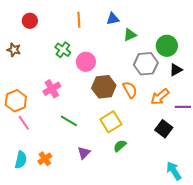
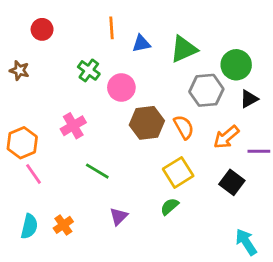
blue triangle: (113, 19) -> (141, 44), moved
green triangle: (130, 35) -> (184, 49), size x1.5
yellow square: (111, 122) -> (178, 172), moved

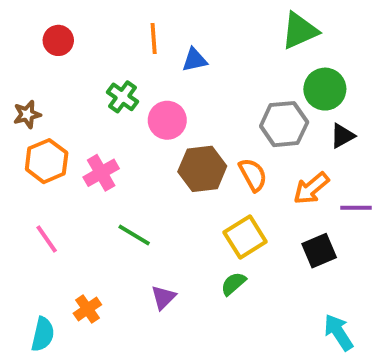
green triangle: (184, 49) -> (300, 31), moved
brown star: (19, 70) -> (27, 114), moved, turned -30
orange hexagon: (22, 143) -> (47, 161), moved
black square: (232, 182) -> (319, 251), turned 30
cyan semicircle: (29, 226) -> (43, 334), moved

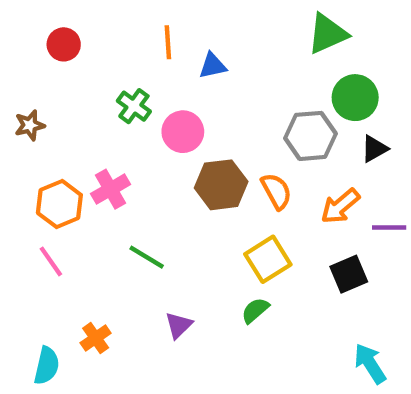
orange hexagon: (47, 161) -> (59, 204), moved

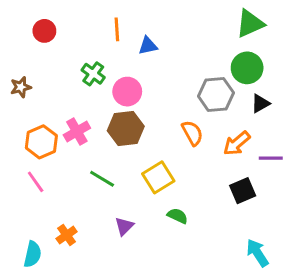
green triangle: (327, 34) -> (250, 24), moved
brown hexagon: (221, 185) -> (126, 129), moved
yellow square: (268, 259) -> (158, 177), moved
green semicircle: (255, 310) -> (178, 216), turned 66

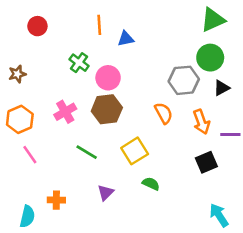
orange hexagon: (41, 142) -> (20, 119), moved
orange arrow: (237, 143) -> (201, 122), turned -70
orange cross: (67, 235) -> (56, 200), turned 36

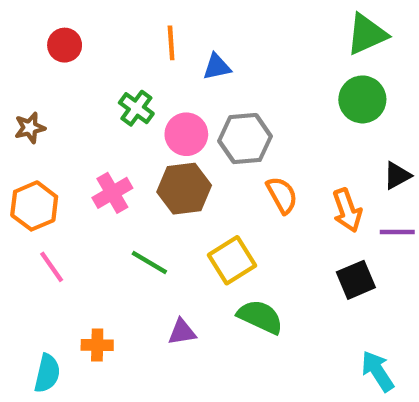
gray hexagon: (184, 80) -> (245, 139), moved
black triangle: (222, 88) -> (397, 176), moved
green semicircle: (151, 184) -> (260, 317), size x1.5
purple triangle: (106, 193) -> (182, 332), turned 36

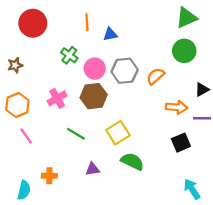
red circle: (65, 45) -> (33, 23), size x1.6
orange semicircle: (282, 195) -> (156, 76), moved, turned -102
orange arrow: (347, 210) -> (177, 107), turned -65

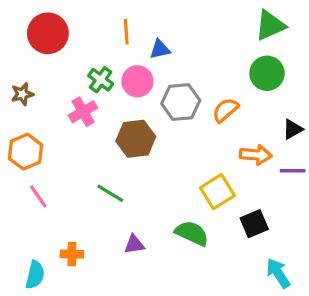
pink circle: (95, 69) -> (137, 81), moved
pink cross: (57, 98) -> (83, 112), moved
yellow square: (118, 133) -> (217, 192), moved
black square: (181, 143) -> (254, 224), moved

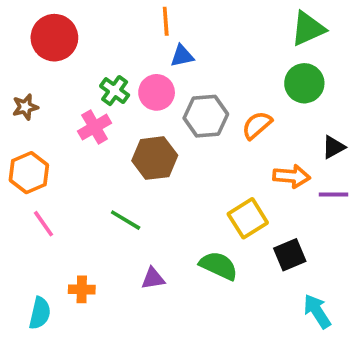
orange line: (126, 32) -> (166, 21), moved

